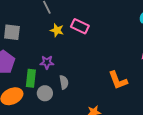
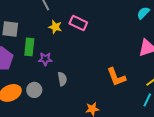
green rectangle: (31, 78) -> (29, 47), moved
gray circle: (45, 93) -> (34, 90), moved

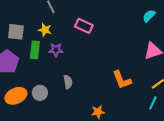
yellow star: (55, 27) -> (45, 30), moved
purple star: (45, 59) -> (56, 50), moved

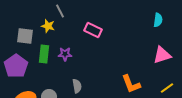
cyan semicircle: (149, 16) -> (158, 20), turned 144
yellow star: (45, 30) -> (48, 26), moved

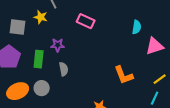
cyan semicircle: (158, 20) -> (137, 27), moved
green rectangle: (44, 54) -> (39, 59), moved
gray semicircle: (77, 86) -> (64, 69), moved

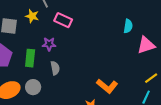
pink rectangle: (86, 21) -> (63, 20), moved
orange L-shape: (124, 75) -> (107, 86), moved, turned -30

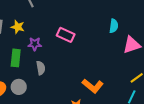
yellow star: (32, 16) -> (18, 27), moved
pink rectangle: (63, 20) -> (66, 35), moved

